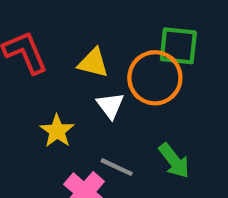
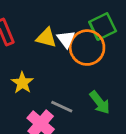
green square: (178, 46) -> (103, 26), turned -32
white triangle: (110, 105) -> (66, 39), moved

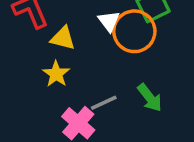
yellow triangle: (46, 38) -> (63, 38), moved
gray line: (62, 107) -> (104, 103), turned -50

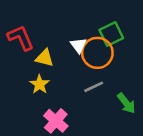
green arrow: (150, 98) -> (126, 103), moved
gray line: (104, 103) -> (94, 87), moved

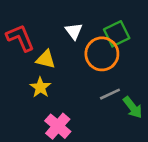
white triangle: (78, 45) -> (74, 31), moved
gray line: (94, 87) -> (110, 94), moved

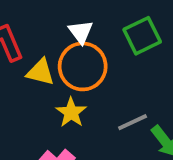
orange circle: (102, 54) -> (83, 66), moved
yellow star: (40, 87) -> (71, 112), moved

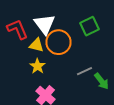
white triangle: (81, 32) -> (44, 24), moved, size x1.6
yellow star: (71, 112) -> (38, 66), moved

